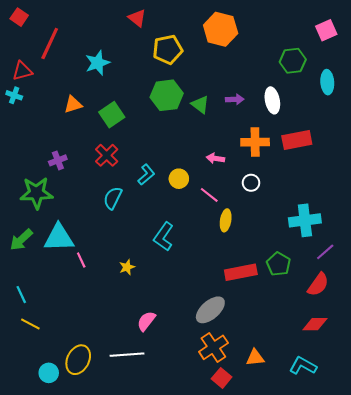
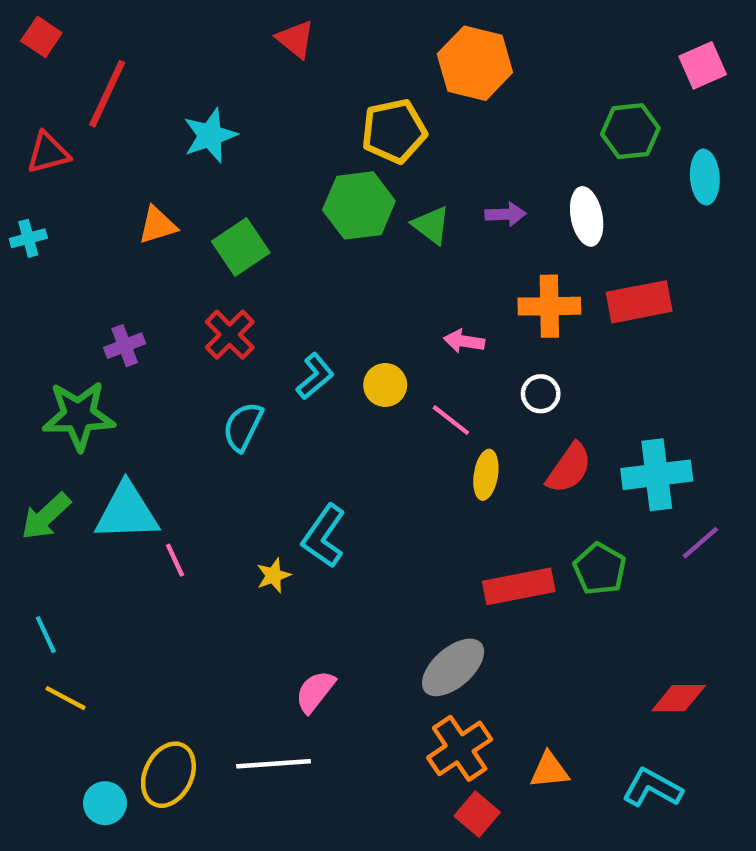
yellow pentagon: (168, 50) -> (394, 131), moved
cyan cross: (14, 95) -> (28, 238), moved, turned -35
cyan L-shape: (164, 237) -> (324, 536), moved
red semicircle: (318, 284) -> (569, 468), moved

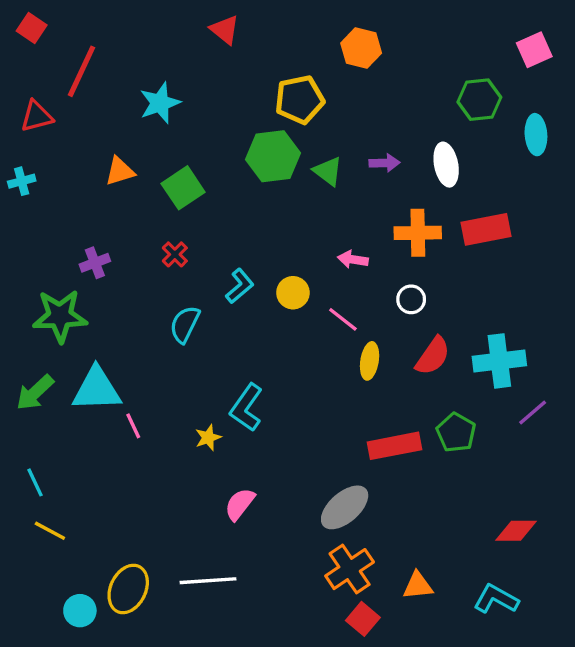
orange hexagon: (475, 63) -> (361, 48), size x0.7
red cross: (230, 335) -> (175, 254), size x0.7
pink semicircle: (315, 691) -> (240, 504), moved

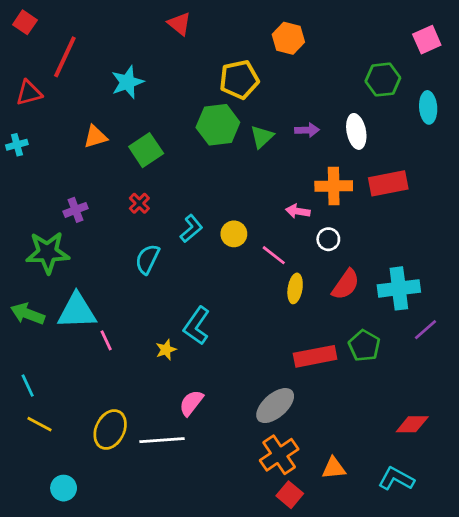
green triangle: (328, 171) -> (262, 137), turned 40
pink arrow: (353, 259) -> (298, 211), moved
green arrow: (35, 393) -> (28, 314), turned 64
white line: (208, 581) -> (162, 440), moved
yellow ellipse: (128, 589) -> (110, 429), moved

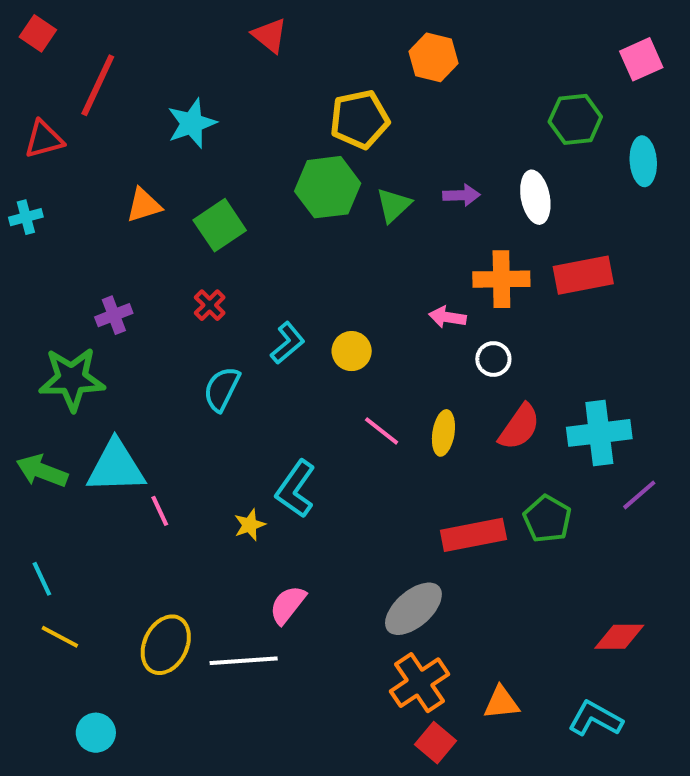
pink line: (274, 255) -> (382, 431), moved

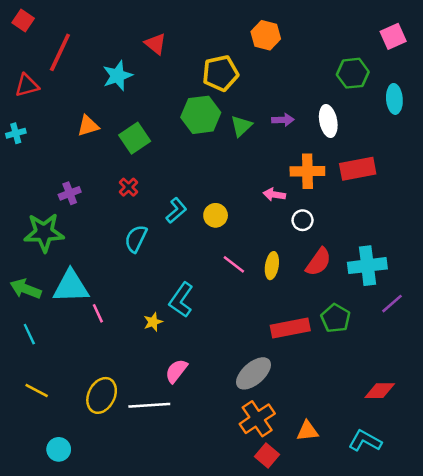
red triangle: (270, 35) -> (155, 44), moved
cyan line: (42, 579) -> (29, 334), moved

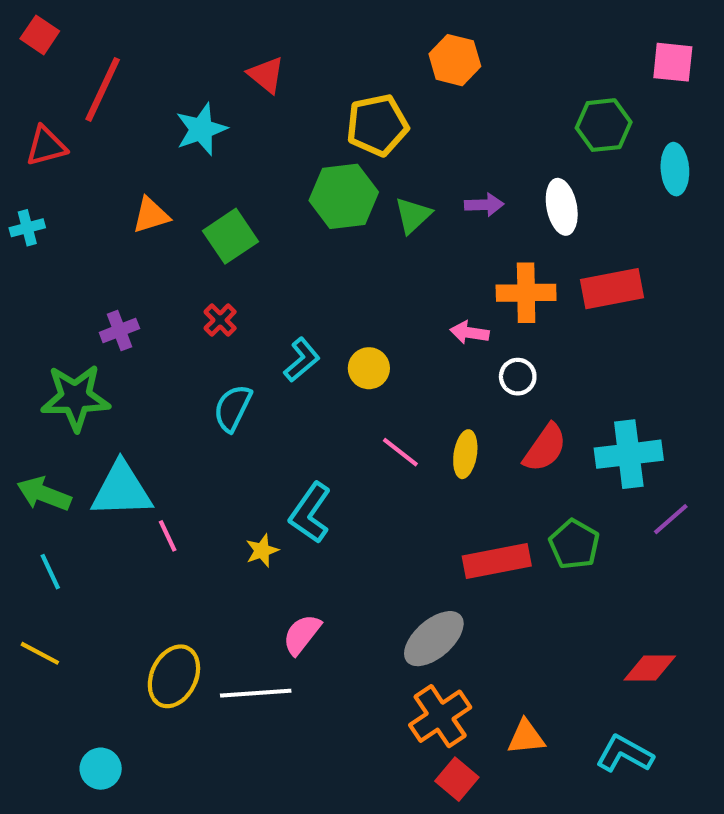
pink square: (393, 36) -> (673, 62), turned 30
yellow line: (37, 391) -> (40, 653), moved

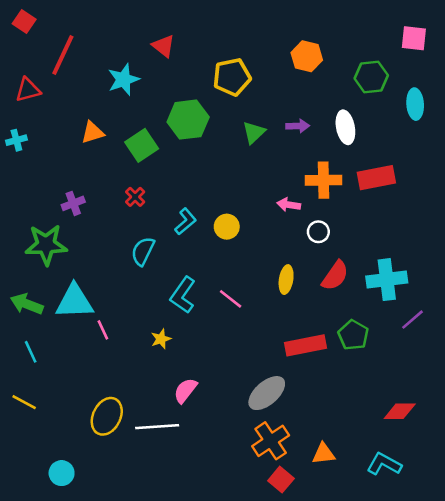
orange hexagon: (455, 60) -> (307, 56), moved
green hexagon: (344, 196) -> (188, 120), moved
pink line: (400, 452) -> (231, 299), moved
cyan L-shape: (310, 513) -> (183, 295), moved

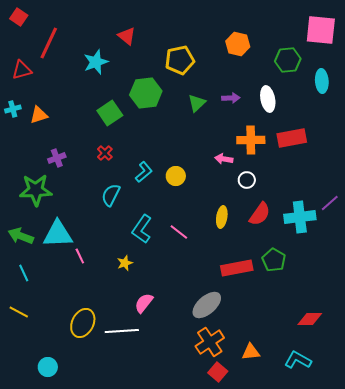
pink square: (414, 38) -> (321, 30), size x1.5
orange triangle: (93, 132) -> (39, 115), moved
purple line: (413, 320) -> (330, 203), moved

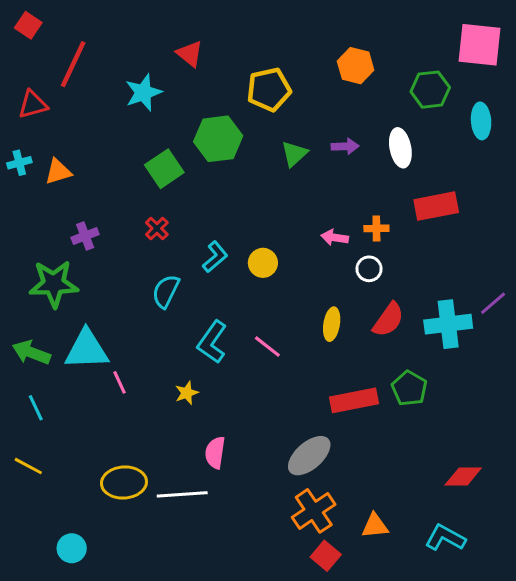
orange cross: (251, 140) -> (376, 228), moved, size x0.6
pink semicircle: (144, 303) -> (215, 453), turned -30
yellow ellipse: (83, 323) -> (124, 483), turned 60

